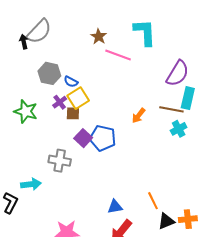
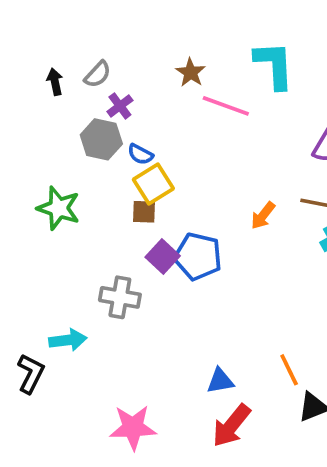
gray semicircle: (39, 31) -> (98, 74), moved, size x0.6
purple cross: (60, 102) -> (120, 106), moved

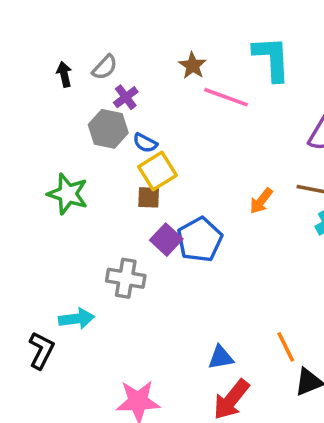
blue pentagon: (198, 256) -> (200, 240), turned 30

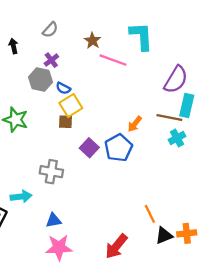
gray semicircle: (105, 67) -> (50, 30), moved
purple square: (166, 240) -> (89, 148), moved
blue pentagon: (200, 240) -> (118, 148), moved
blue triangle: (221, 357) -> (54, 220), moved

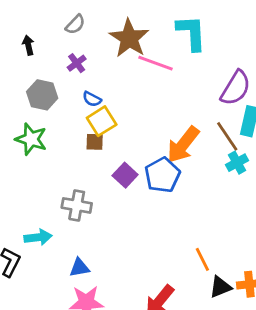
brown star: (92, 41) -> (129, 38), size x1.8
gray hexagon: (41, 80) -> (42, 95), moved
brown line: (169, 117) -> (227, 136), turned 45
orange arrow: (135, 124) -> (183, 145), size x1.8

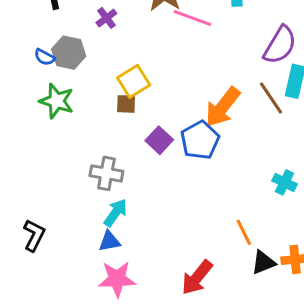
blue semicircle: (92, 99) -> (45, 57), moved
cyan cross: (237, 163) -> (284, 182), moved, turned -35
cyan arrow: (38, 237) -> (115, 213), moved, turned -48

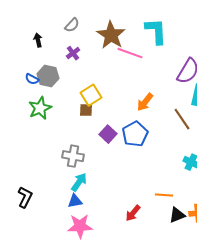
brown line: (271, 98) -> (182, 119), moved
green star: (57, 101) -> (40, 108), turned 30
orange arrow: (223, 107) -> (145, 102), moved, size x0.7
orange line: (244, 232) -> (164, 195), turned -60
red arrow: (197, 278) -> (133, 213), moved, size x0.7

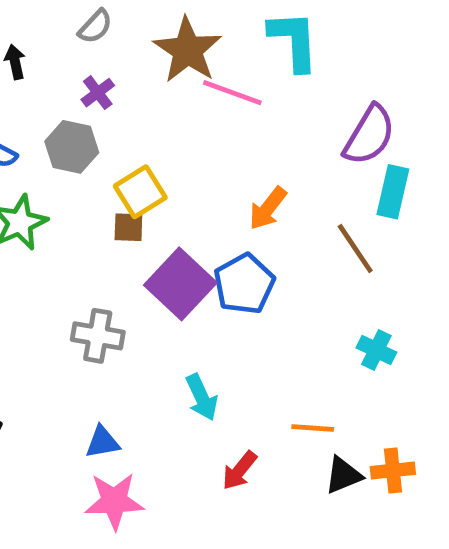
gray hexagon: (48, 76) -> (72, 147), moved
purple square: (108, 134) -> (180, 284), size x1.6
cyan arrow: (79, 182) -> (202, 397), moved, turned 120

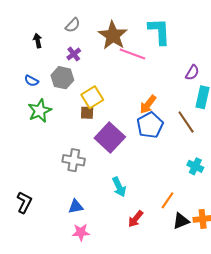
purple semicircle: (369, 135) -> (192, 73), size x0.6
blue pentagon: (244, 284) -> (150, 125), moved
orange line: (313, 428) -> (168, 200), turned -60
pink star: (114, 501) -> (81, 232), size x0.7

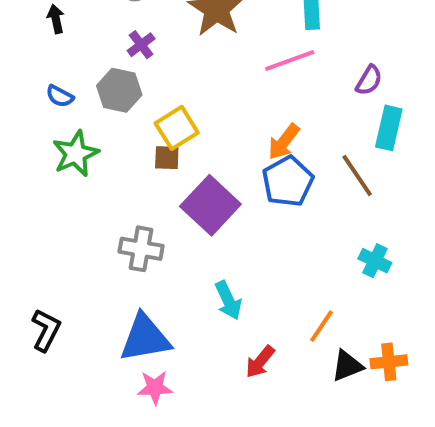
black arrow: (38, 41) -> (56, 19), moved
pink line: (132, 54) -> (290, 61), moved, turned -40
blue triangle: (76, 207) -> (145, 338), size x1.8

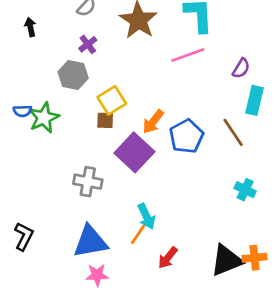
blue semicircle: (60, 96) -> (22, 111), moved, turned -30
orange arrow: (284, 142) -> (153, 122), moved
orange line: (321, 326) -> (138, 234), moved
black triangle: (347, 366) -> (226, 260), size x1.5

